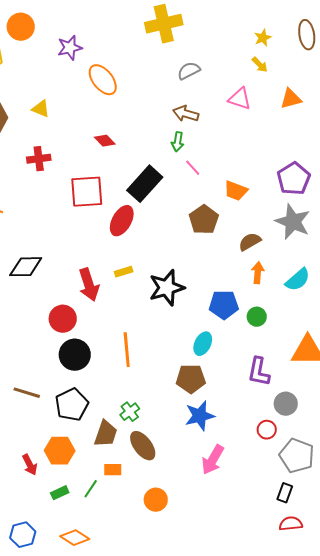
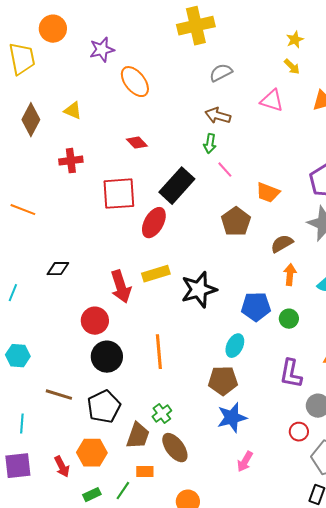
black diamond: (26, 267) -> (58, 269), size x0.7
yellow rectangle: (124, 272) -> (156, 274), size x1.5
pink arrow: (213, 460) -> (245, 462), size x0.7

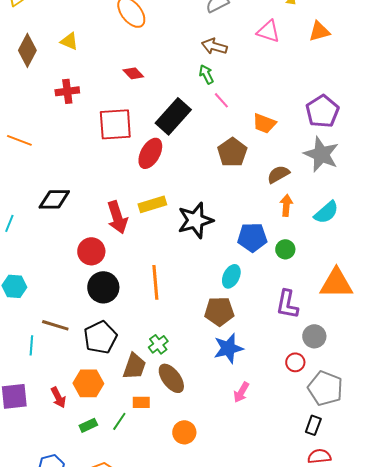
green arrow: (210, 144) -> (206, 74), turned 144
black diamond: (58, 269) -> (54, 199), size x1.4
cyan line: (22, 424) -> (31, 345), moved

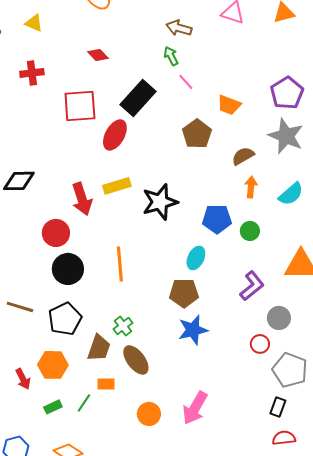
purple L-shape: (287, 304) -> (252, 286), turned -140
pink arrow: (241, 392) -> (195, 408), moved, size x1.6

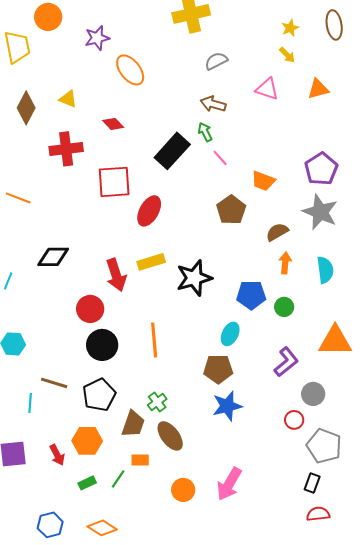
red diamond: (98, 55) -> (113, 124), moved
red cross: (32, 73) -> (66, 149), size x1.4
black rectangle: (138, 98) -> (172, 151), moved
cyan semicircle: (291, 194) -> (325, 270), turned -56

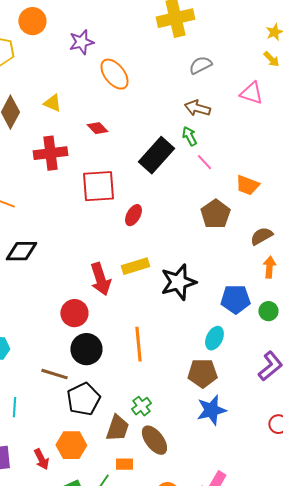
red ellipse: (149, 211) -> (133, 215), size x0.7
black diamond: (53, 257) -> (21, 251), moved
brown line: (54, 383) -> (54, 374), moved

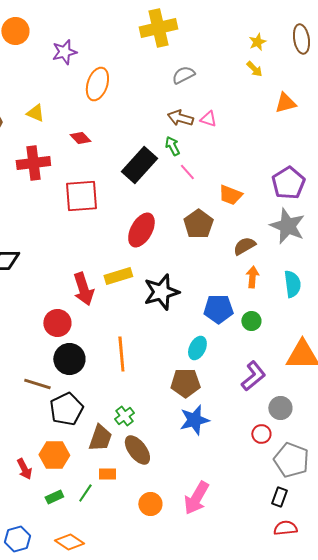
orange ellipse: (114, 74) -> (97, 84), turned 56
pink triangle: (251, 93) -> (208, 119), moved, size x0.7
red ellipse: (133, 215) -> (141, 230), moved, size x1.6

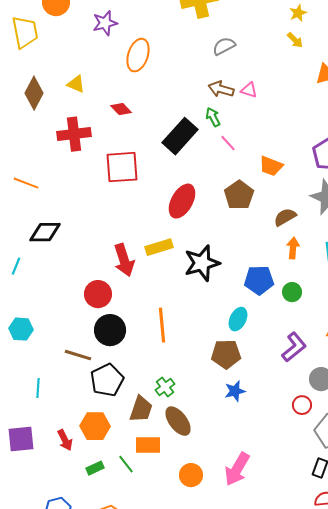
blue star: (194, 420) -> (235, 391), size x0.7
orange rectangle: (107, 474) -> (148, 445), size x1.4
green line: (85, 493) -> (126, 464), turned -72

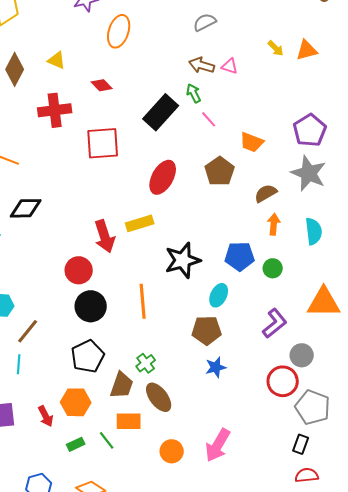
yellow arrow: (295, 40) -> (276, 48), moved
black star: (202, 263) -> (183, 260), moved
brown line: (78, 355) -> (28, 331), moved, turned -68
red circle: (302, 405) -> (283, 381), size x1.6

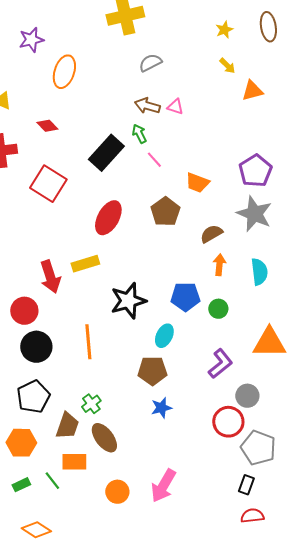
yellow arrow: (276, 48) -> (227, 66), moved
red square: (103, 143) -> (48, 184), turned 36

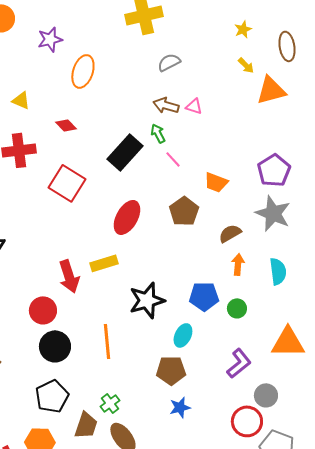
brown ellipse: (268, 27) -> (287, 46), moved
orange triangle: (252, 91) -> (271, 90), size x1.4

